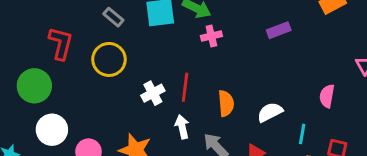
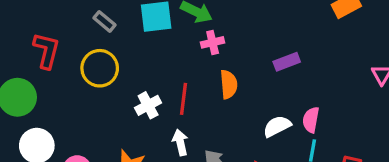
purple rectangle: (279, 30) -> (287, 62), moved
pink semicircle: (327, 96) -> (311, 120), moved
orange semicircle: (226, 103) -> (229, 84), moved

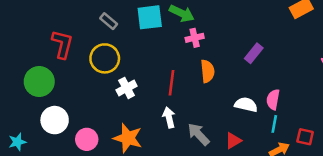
purple rectangle: (287, 62) -> (254, 53), turned -30
white cross: (148, 105) -> (127, 88), moved
white semicircle: (277, 126) -> (246, 105), turned 40

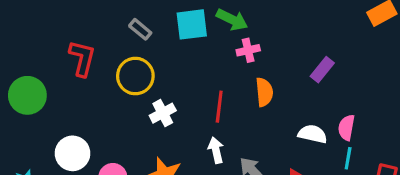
green circle: (39, 82) -> (27, 95), moved

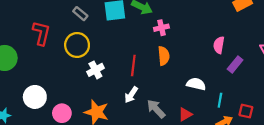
pink cross: (248, 50) -> (161, 28), moved
purple rectangle: (322, 70) -> (235, 64), moved
pink semicircle: (346, 128) -> (219, 45), moved
white arrow: (216, 150) -> (131, 95), turned -133

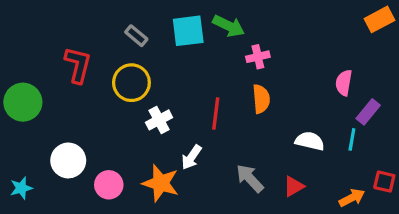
white arrow: (131, 95) -> (191, 157), moved
cyan line: (220, 100) -> (352, 139), moved

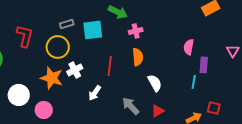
cyan square: (188, 31) -> (93, 30), moved
gray rectangle: (136, 36) -> (67, 24), moved, turned -56
purple rectangle: (368, 112) -> (204, 65), turned -35
white semicircle: (310, 141) -> (155, 83), moved, turned 48
orange star: (161, 183) -> (52, 78), moved

